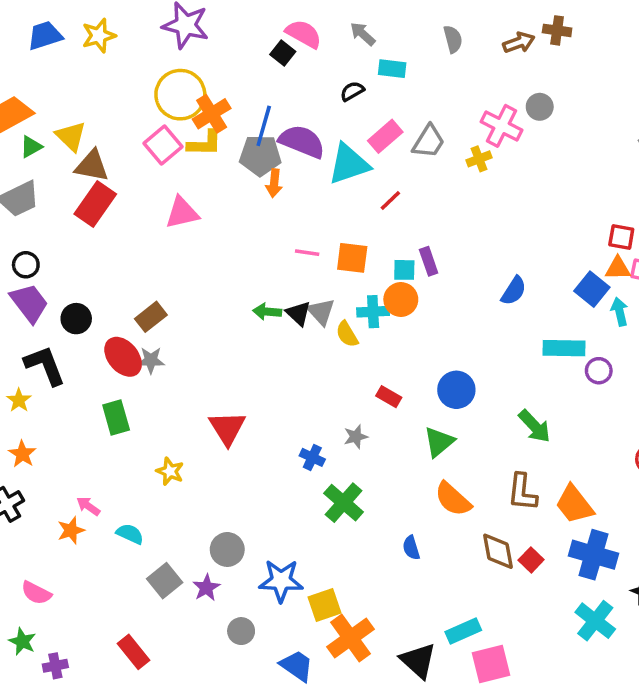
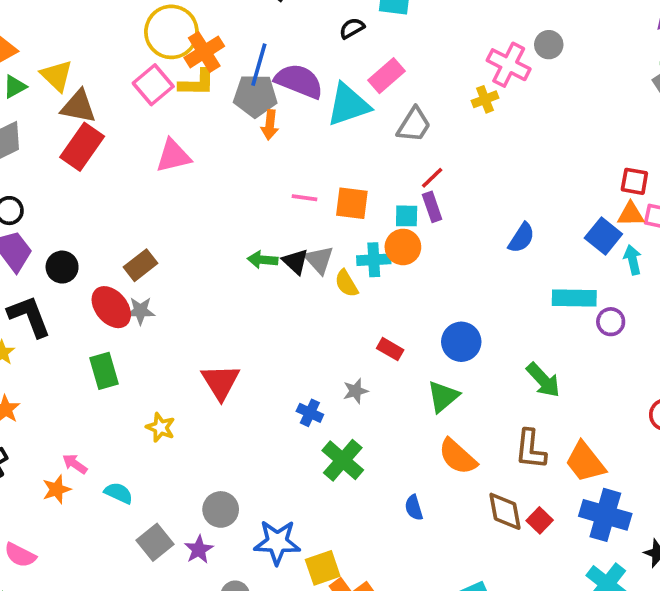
gray trapezoid: (429, 142) -> (414, 125), moved
red line: (390, 201) -> (432, 178), moved

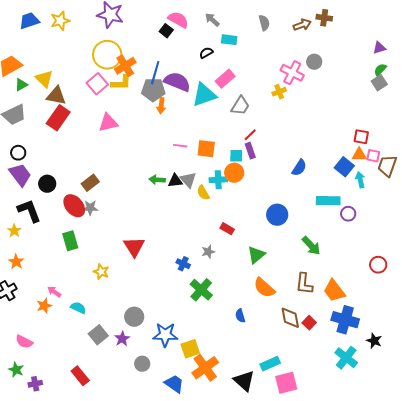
black triangle: (295, 262) -> (175, 181), turned -49
blue circle: (461, 342) -> (277, 215), moved

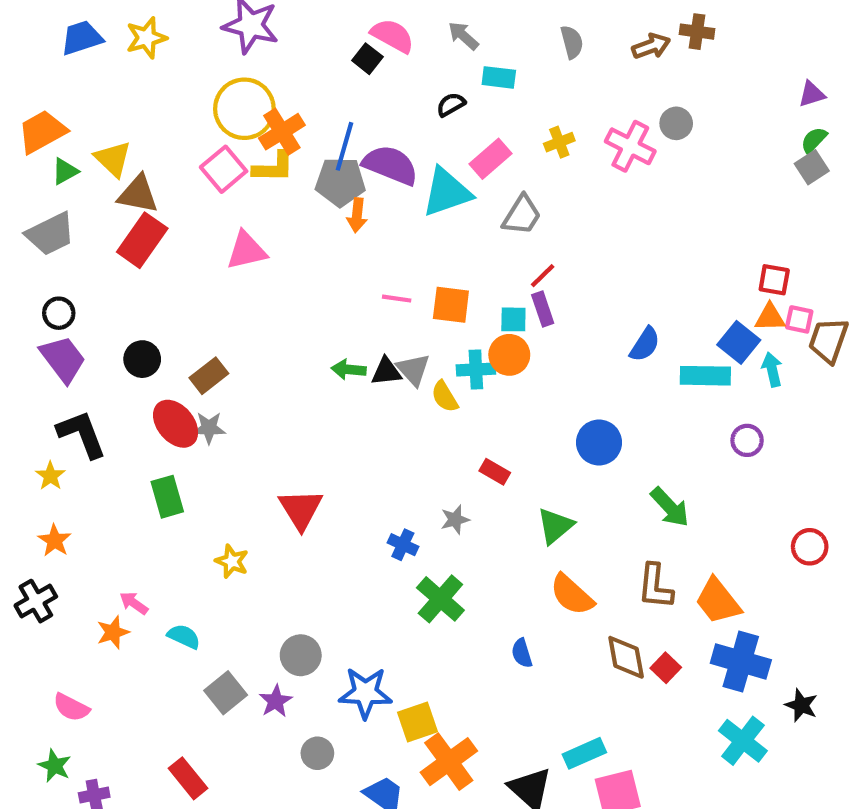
yellow cross: (279, 92) -> (559, 142), moved
black circle: (47, 184) -> (142, 359), moved
cyan rectangle: (328, 201) -> (705, 376), moved

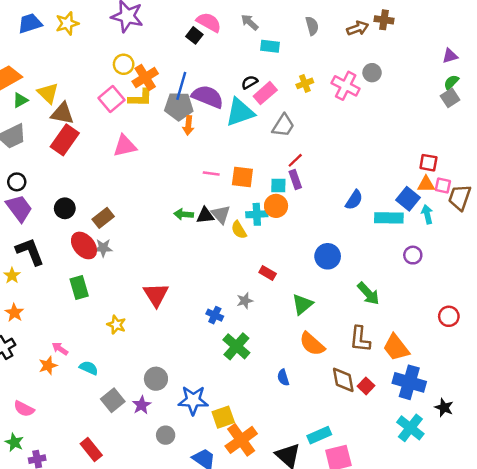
black semicircle: (451, 105) -> (250, 82), moved
yellow circle: (244, 109) -> (124, 64), size x0.6

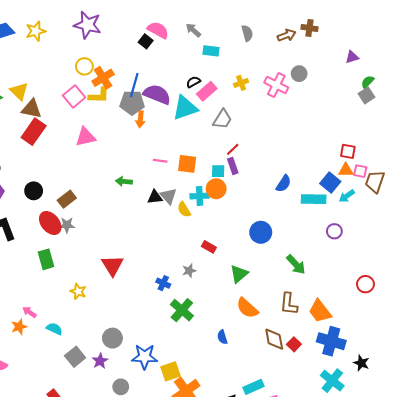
purple triangle: (450, 56) -> (352, 57), moved
green arrow: (184, 214) -> (124, 181), moved
cyan arrow: (427, 214) -> (347, 196), turned -112

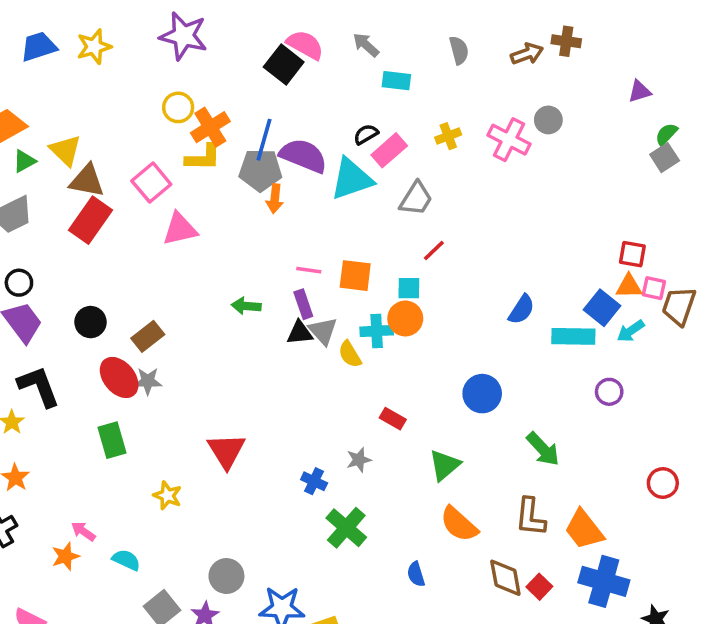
black square: (146, 41) -> (284, 65), size x1.5
pink square: (74, 96) -> (151, 183), moved
purple rectangle: (233, 166) -> (303, 304), moved

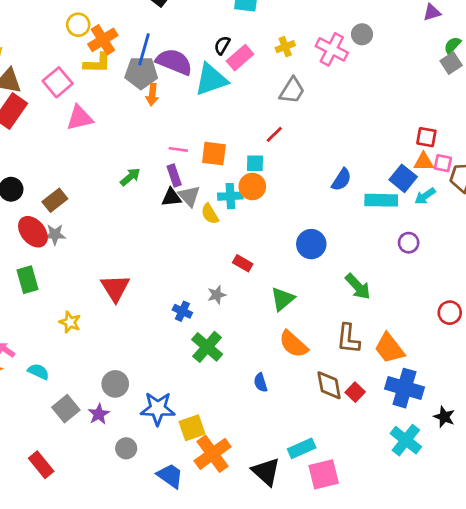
black semicircle: (366, 134) -> (222, 45), turned -30
gray trapezoid: (416, 199) -> (292, 91), moved
green arrow: (246, 306) -> (130, 177), turned 135

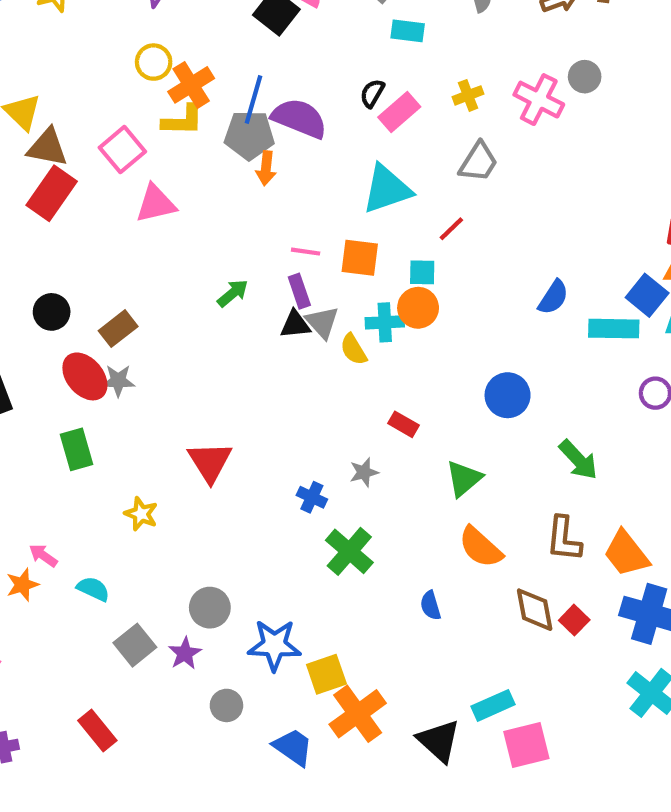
cyan triangle: (211, 80) -> (387, 189), moved

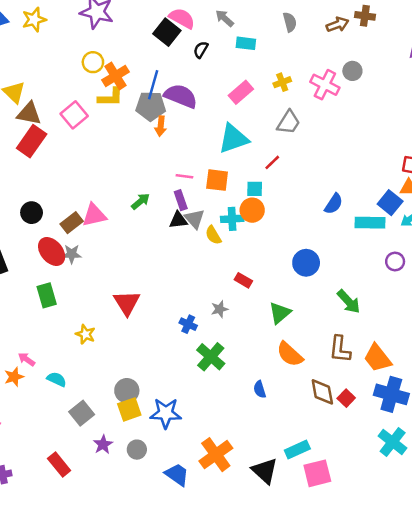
black semicircle: (372, 93) -> (201, 50), moved
pink triangle: (156, 204) -> (94, 215), moved
purple star: (185, 653) -> (103, 445), moved
yellow square: (326, 674) -> (129, 409), moved

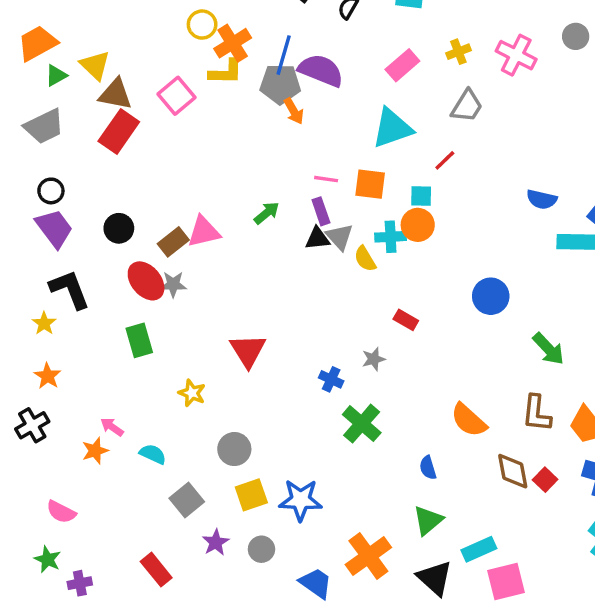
gray circle: (352, 71) -> (576, 36), moved
orange arrow: (161, 126) -> (294, 111), turned -36
blue semicircle: (334, 204) -> (542, 199), moved, turned 70
green triangle: (280, 313) -> (428, 520), moved
gray circle: (127, 391) -> (234, 449), moved

